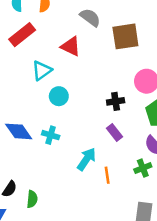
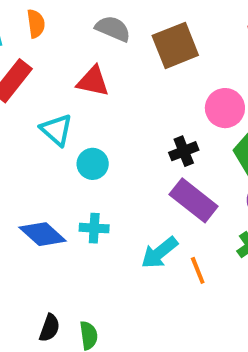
cyan triangle: (42, 71) -> (56, 130), turned -30
purple rectangle: (114, 132) -> (194, 200), size x1.6
cyan arrow: (87, 159) -> (159, 253), turned -150

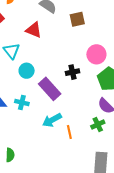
brown square: (175, 45) -> (77, 19), size x0.7
purple rectangle: (194, 200) -> (50, 89), moved

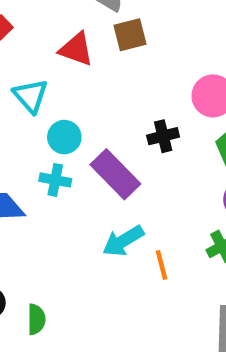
brown square: (77, 19) -> (130, 35), moved
cyan cross: (22, 103) -> (55, 180), moved

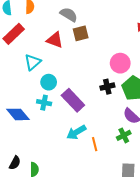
cyan triangle: (30, 96) -> (33, 62), turned 30
black cross: (163, 136) -> (107, 87), moved

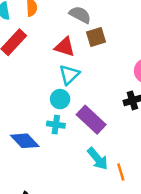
cyan triangle: (33, 62) -> (69, 75), moved
cyan arrow: (76, 132) -> (98, 159), turned -96

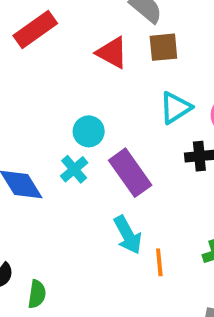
cyan triangle: (69, 75) -> (175, 108), moved
cyan cross: (56, 125) -> (74, 169), turned 30

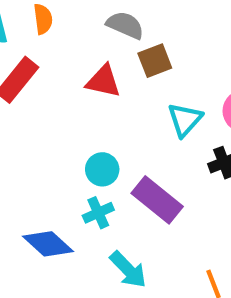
cyan cross: (74, 169) -> (98, 213), turned 32
cyan arrow: (128, 235) -> (128, 270), moved

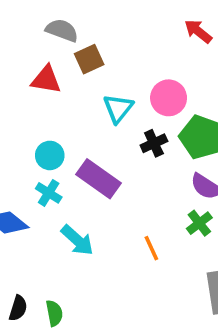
cyan cross: (98, 213) -> (49, 193), turned -30

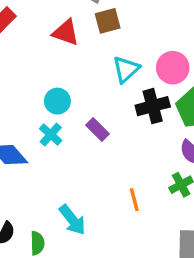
black cross: (154, 143) -> (153, 106), size x1.4
purple rectangle: (98, 179) -> (98, 130), size x0.6
cyan arrow: (77, 240) -> (72, 220), moved

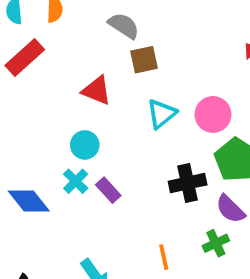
red triangle: (66, 33) -> (97, 90), moved
black cross: (153, 106) -> (188, 183), moved
purple rectangle: (98, 130) -> (108, 190), moved

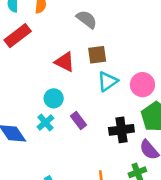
brown square: (144, 60) -> (97, 55), moved
purple rectangle: (108, 190) -> (79, 121), moved

